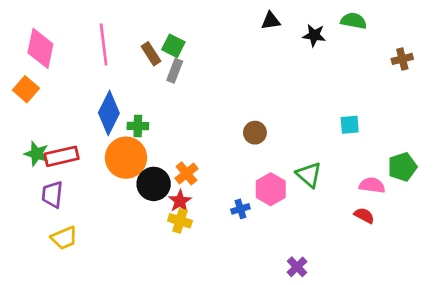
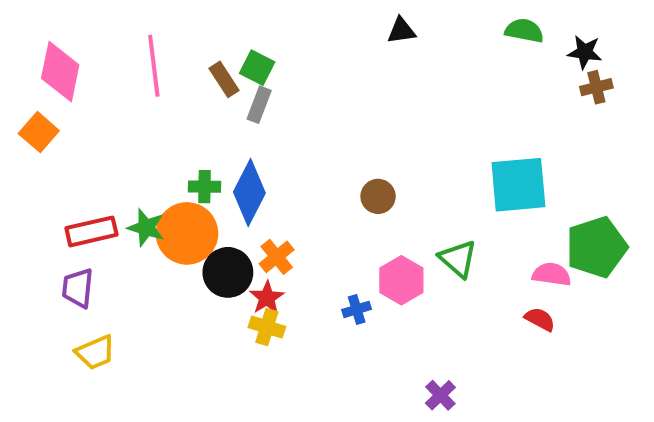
black star: (314, 35) -> (585, 52), moved
blue diamond: (109, 113) -> (249, 192), moved
cyan square: (350, 125) -> (518, 185), size x2.0
green star: (37, 154) -> (146, 228), moved
green pentagon: (402, 167) -> (596, 247), size x1.4

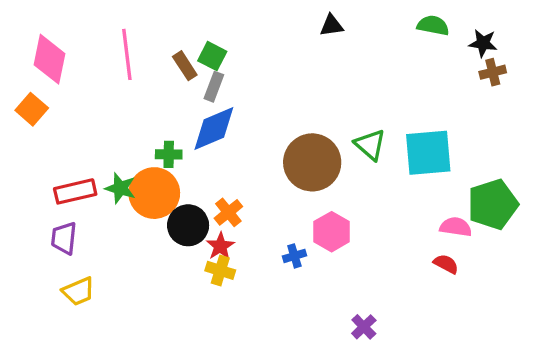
blue diamond: (249, 192) -> (214, 129), moved, turned 40
brown circle: (378, 196) -> (312, 162), size x2.0
green triangle: (458, 259) -> (370, 145), moved

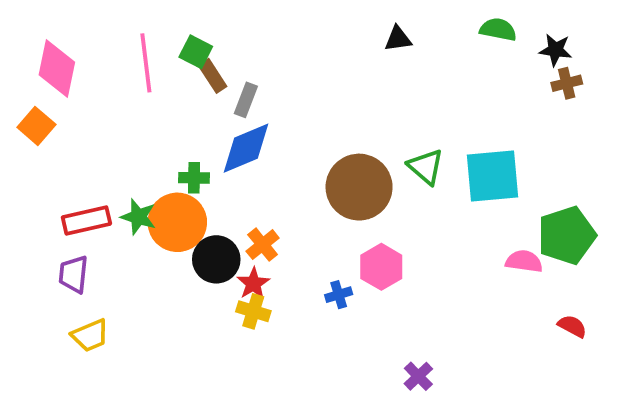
black triangle: (332, 25) -> (398, 39), moved
green square: (212, 56) -> (196, 52), moved
red semicircle: (446, 264) -> (572, 326), moved

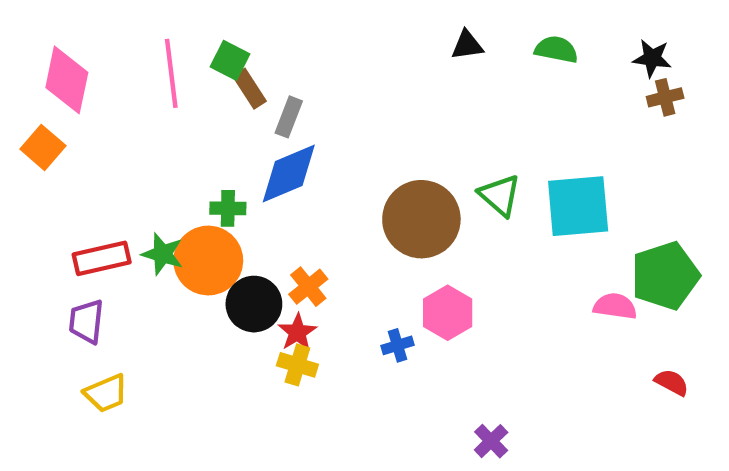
green semicircle: (498, 29) -> (556, 49), moved

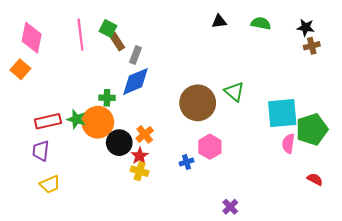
cyan square: (578, 206) -> (282, 113), moved
pink semicircle: (615, 306) -> (288, 144), turned -90

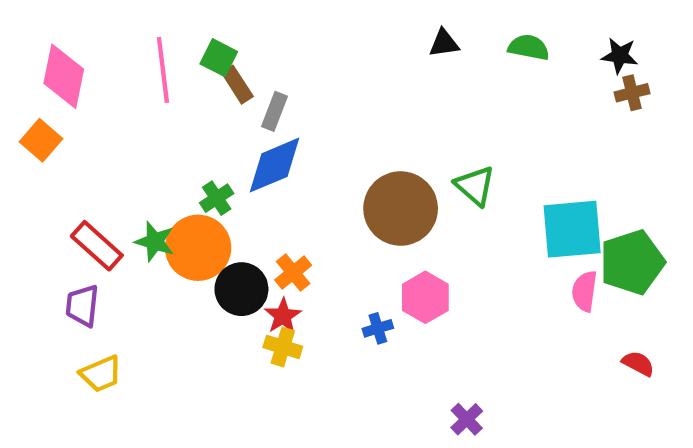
green cross: (107, 98) -> (217, 198), turned -35
red rectangle: (48, 121) -> (97, 246), turned 55

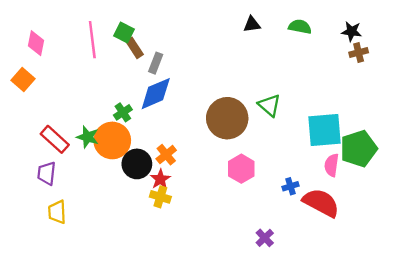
pink diamond: (64, 76) -> (36, 43), size x0.7
blue cross: (378, 328) -> (291, 186), moved
red semicircle: (638, 363) -> (321, 203), moved, size x2.0
yellow trapezoid: (101, 374) -> (57, 212), turned 110

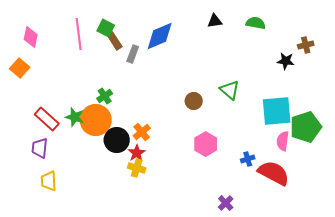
black star: (352, 31) -> (286, 61), moved
blue diamond: (156, 94) -> (160, 36), moved
brown circle: (227, 118) -> (194, 101), size x0.5

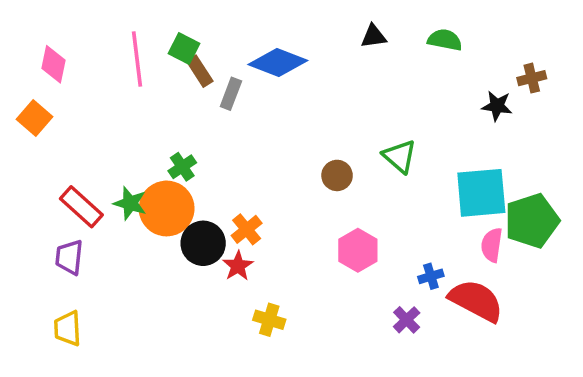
blue diamond: (160, 36) -> (278, 62), turned 44
yellow cross: (137, 168) -> (269, 320), moved
yellow trapezoid: (49, 181) -> (67, 328), moved
purple cross: (226, 203) -> (407, 320), moved

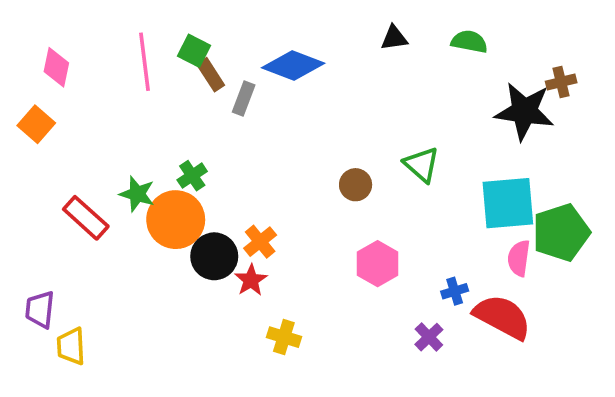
black star: (497, 106) -> (524, 111), size x1.8
green star: (130, 203) -> (137, 194), moved
purple trapezoid: (69, 257) -> (40, 310), moved

